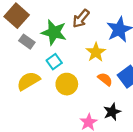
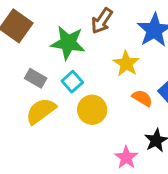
gray rectangle: (27, 42) -> (36, 78), moved

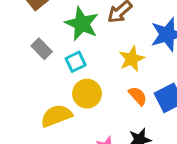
yellow semicircle: (41, 111) -> (56, 116), moved

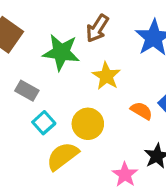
yellow star: (132, 59) -> (106, 76), moved
cyan square: (76, 62) -> (44, 123), moved

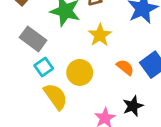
gray rectangle: (27, 91) -> (33, 39), size x1.4
yellow semicircle: (63, 156) -> (56, 96), turned 84

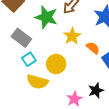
orange semicircle: (125, 67) -> (93, 48), moved
yellow semicircle: (56, 96) -> (37, 82), turned 140

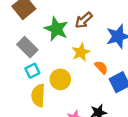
yellow semicircle: (37, 82) -> (38, 95), turned 70

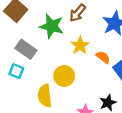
cyan square: (32, 71) -> (16, 71), moved, turned -32

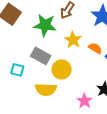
gray rectangle: (26, 49) -> (41, 56), moved
yellow semicircle: (45, 96) -> (46, 90), turned -75

